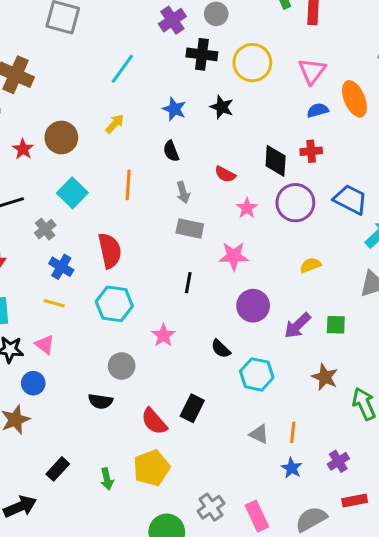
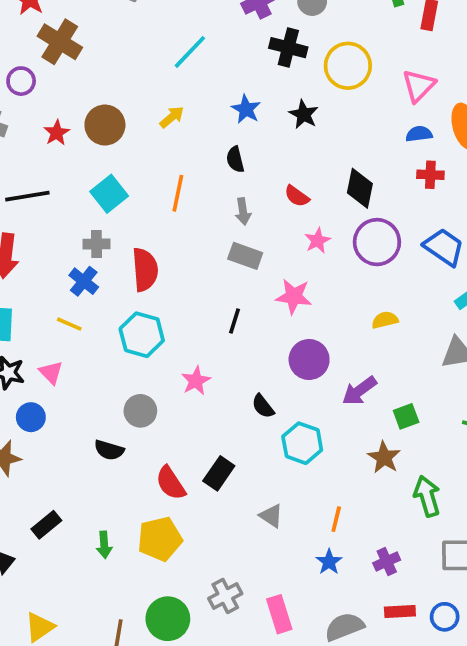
red cross: (311, 151) -> (430, 175), moved
gray cross: (45, 229) -> (96, 244), moved, turned 30
green square: (336, 325) -> (406, 416), moved, turned -30
gray triangle: (259, 434) -> (271, 516), moved

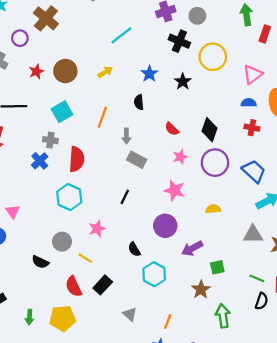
gray arrow: (243, 211) -> (126, 136), moved
pink star: (294, 296) -> (175, 190), moved
yellow line: (69, 324) -> (85, 258), moved

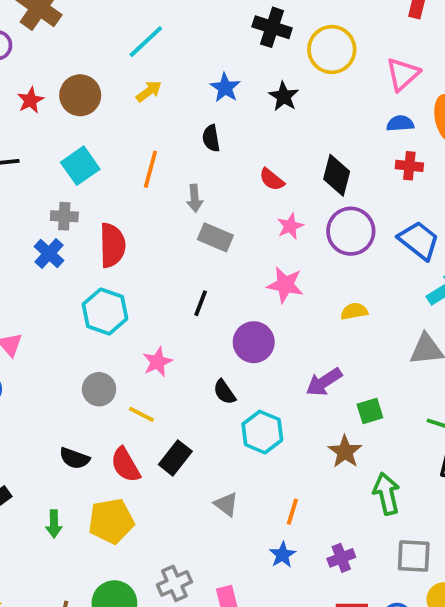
cyan line: (121, 35) -> (146, 42), moved
purple circle: (165, 226) -> (254, 342), moved
black semicircle: (40, 262) -> (74, 458), moved

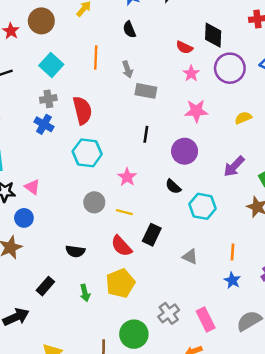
red semicircle: (272, 179) -> (184, 47), moved
black semicircle: (74, 458) -> (75, 251), moved

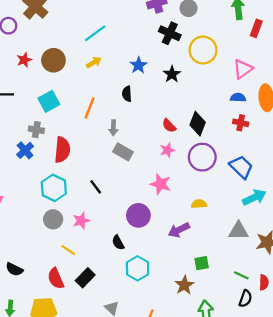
black line: (146, 134) -> (96, 187), moved, turned -64
purple arrow: (234, 166) -> (179, 230), moved
gray circle: (94, 202) -> (53, 219), moved

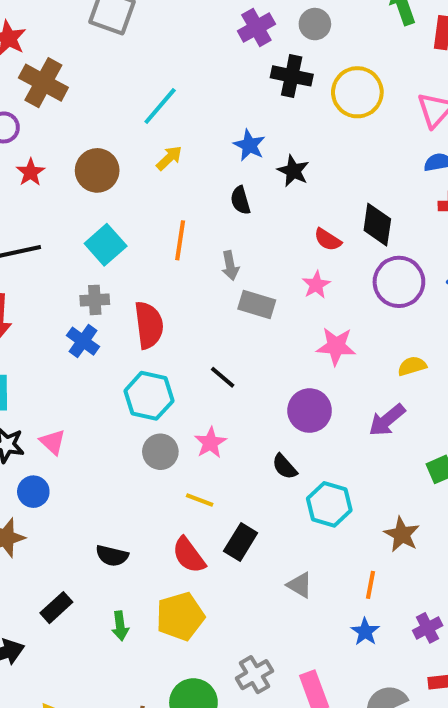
red star: (24, 60) -> (31, 172), moved
black star: (172, 74) -> (293, 171), moved
pink star: (167, 150) -> (316, 285), moved
brown star: (184, 285) -> (402, 534), moved

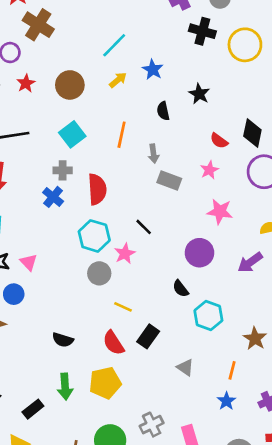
blue star: (249, 145) -> (153, 70), moved
pink star: (210, 443) -> (125, 254), moved
black rectangle: (56, 608) -> (33, 409), moved
green arrow: (120, 626) -> (65, 387), size x1.4

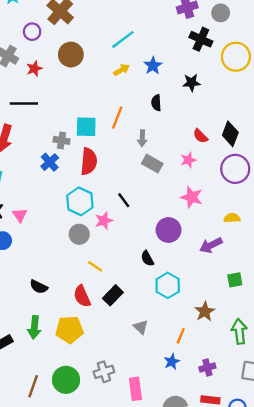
red star: (26, 83) -> (34, 69), moved
brown circle: (70, 85) -> (71, 55), moved
black star: (199, 94) -> (191, 83), moved, turned 30
cyan square: (72, 134) -> (86, 127), moved, turned 30

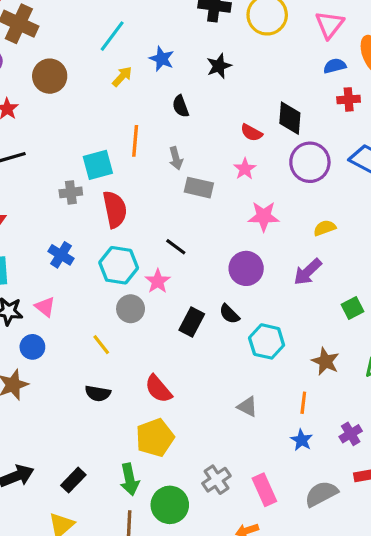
blue cross: (50, 162) -> (61, 255), moved
yellow line: (95, 266) -> (101, 345), moved, turned 35
black rectangle: (113, 295) -> (192, 322), moved
green arrow: (34, 327) -> (130, 479), moved

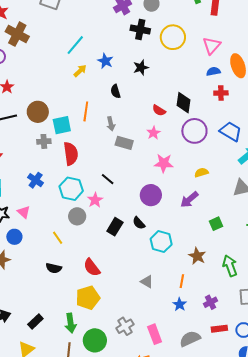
brown circle: (50, 76) -> (38, 112), moved

